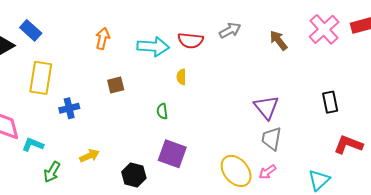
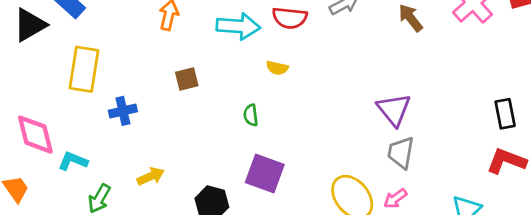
yellow semicircle: (181, 77) -> (277, 68), turned -77
black rectangle: (330, 102) -> (505, 114), moved

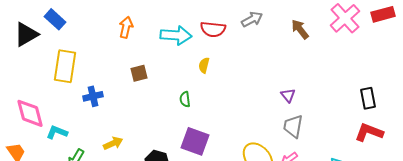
yellow semicircle: (277, 68) -> (204, 65), turned 91
purple triangle: (394, 110) -> (288, 95), size x0.6

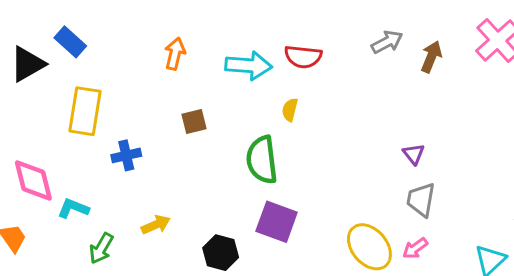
gray arrow: (252, 19) -> (387, 42), moved
brown arrow: (300, 29) -> (431, 57), turned 60
green semicircle: (185, 99) -> (262, 160), size x2.0

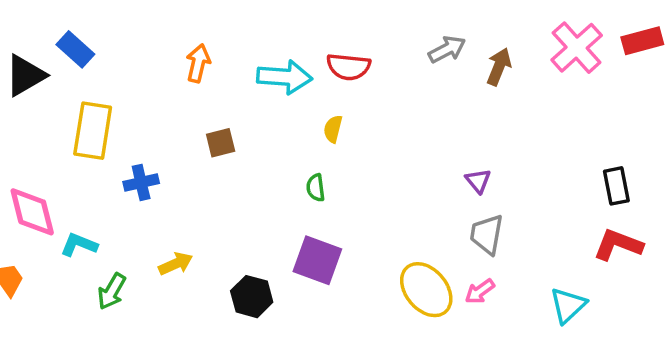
green semicircle: (262, 160) -> (316, 188), moved, size x0.5

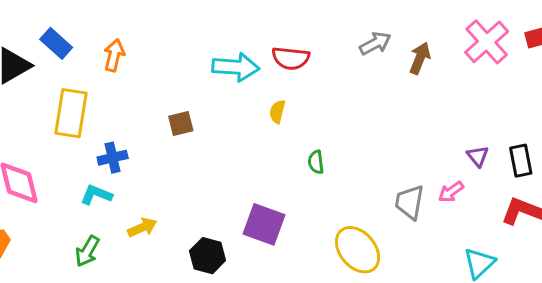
orange arrow: (198, 63) -> (114, 55), moved
purple triangle: (478, 181) -> (478, 156), moved
green semicircle: (316, 188) -> (316, 162), moved
cyan L-shape: (79, 245) -> (96, 195), moved
pink arrow: (480, 291) -> (451, 192), moved

